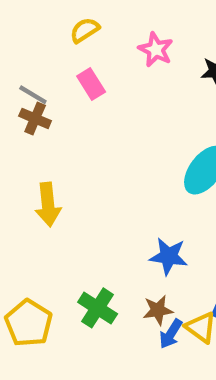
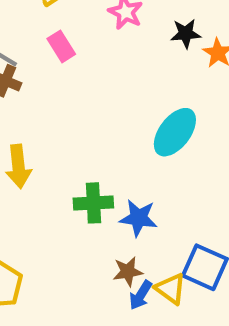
green cross: (98, 308) -> (93, 203), moved, turned -36

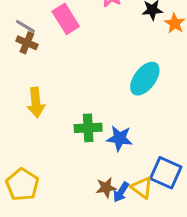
pink rectangle: (61, 46) -> (66, 19), size x1.4
brown star: (128, 272) -> (106, 188), moved

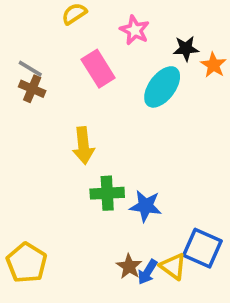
pink rectangle: (66, 19) -> (98, 69), moved
cyan ellipse: (145, 79) -> (162, 87), moved
yellow arrow: (36, 102) -> (83, 146), moved
brown star: (106, 188) -> (129, 266), turned -30

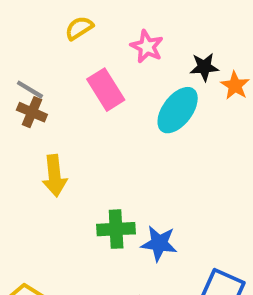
yellow arrow: (83, 146) -> (55, 176), moved

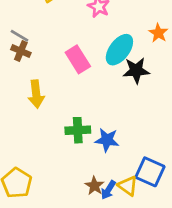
black star: (204, 67) -> (136, 70), moved, size x1.4
pink rectangle: (106, 90) -> (78, 59), moved

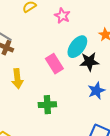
pink rectangle: (78, 59) -> (54, 64), moved
blue star: (107, 140) -> (96, 91), moved, turned -30

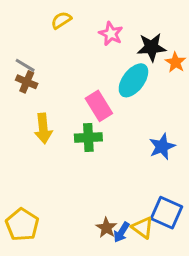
black star: (89, 62) -> (152, 47), moved
green cross: (47, 105) -> (88, 137), moved

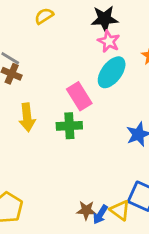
pink star: (111, 34) -> (109, 41), moved
black star: (152, 47) -> (105, 19), moved
brown star: (106, 228) -> (86, 210), turned -30

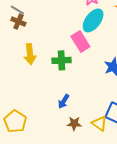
pink rectangle: (79, 96) -> (80, 41), moved
blue arrow: (100, 214) -> (64, 101), moved

